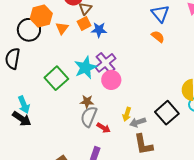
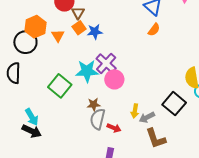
orange semicircle: (158, 37) -> (154, 30), turned 96
cyan star: (85, 68) -> (87, 71), turned 30

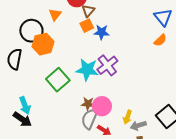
orange hexagon: (35, 27) -> (43, 44), moved
orange triangle: (58, 36) -> (55, 14), moved
pink circle: (114, 79) -> (102, 106), moved

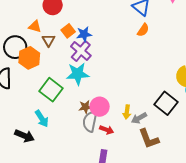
brown triangle: (88, 11) -> (49, 40), moved
orange triangle: (55, 14) -> (35, 26), turned -40
purple cross: (107, 65) -> (81, 51), moved
cyan arrow: (25, 105) -> (42, 119), moved

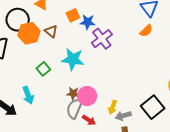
brown triangle: (49, 40) -> (51, 31), moved, turned -32
purple cross: (81, 51) -> (102, 39), moved
green square: (51, 90) -> (43, 69), size x0.6

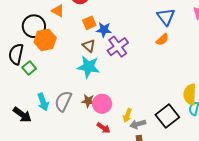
brown triangle: (51, 31) -> (89, 46), moved
green square: (43, 69) -> (29, 68), moved
gray semicircle: (74, 108) -> (63, 101), moved

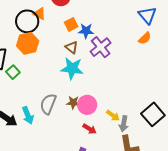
black circle: (34, 26) -> (27, 21), moved
cyan arrow: (43, 102) -> (28, 115), moved
yellow arrow: (127, 115) -> (113, 115), turned -72
gray arrow: (138, 124) -> (124, 124), turned -63

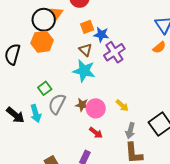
orange triangle: (39, 14) -> (57, 13), turned 32
green square: (13, 72) -> (45, 88), moved
yellow arrow: (113, 115) -> (122, 105), moved

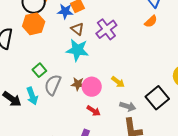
blue star: (101, 35) -> (65, 11), moved
gray arrow: (130, 131) -> (128, 106), turned -84

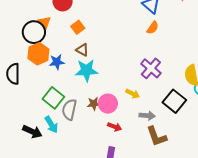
blue star: (65, 11) -> (57, 62), moved
purple cross: (106, 29) -> (151, 68), moved
green square: (39, 70) -> (53, 98), size x1.5

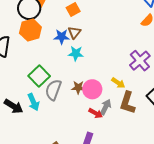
brown triangle: (82, 50) -> (74, 33), turned 32
blue star: (57, 62) -> (62, 37), moved
cyan star: (86, 70) -> (76, 53), size x0.7
gray arrow: (147, 116) -> (106, 107), moved, turned -77
brown L-shape: (157, 136) -> (127, 103), moved, turned 30

